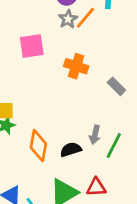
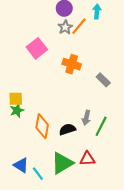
pink square: (32, 46) -> (37, 48), turned -30

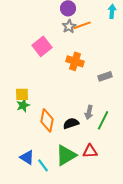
cyan arrow: (97, 11) -> (112, 11), moved
orange line: (79, 26) -> (82, 25), turned 30
gray rectangle: (103, 80) -> (105, 76), turned -64

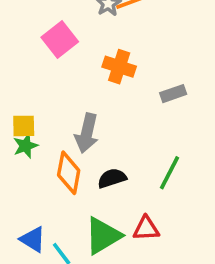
gray arrow: (89, 112) -> (87, 133), moved, size x1.5

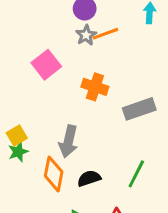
gray rectangle: (173, 94) -> (139, 109), size x1.5
yellow square: (24, 126) -> (17, 136), turned -30

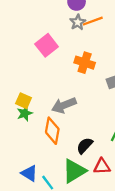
yellow square: (17, 136) -> (23, 101), turned -35
gray arrow: (68, 141) -> (64, 105), turned 55
black semicircle: (89, 178) -> (85, 146), moved, turned -30

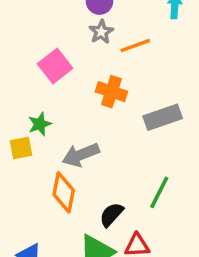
orange line: (93, 21) -> (135, 46), moved
yellow square: (23, 101) -> (21, 148), turned -35
green star: (25, 113) -> (40, 124), moved

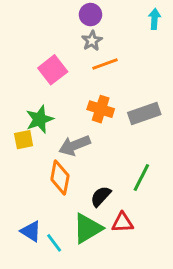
orange line: (135, 46) -> (105, 64), moved
orange cross: (111, 92) -> (101, 109), moved
green star: (40, 124) -> (40, 119), size x1.4

